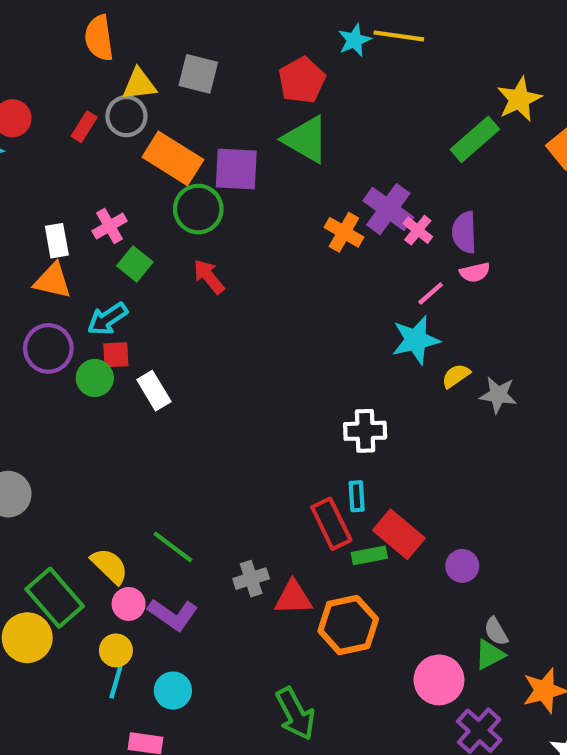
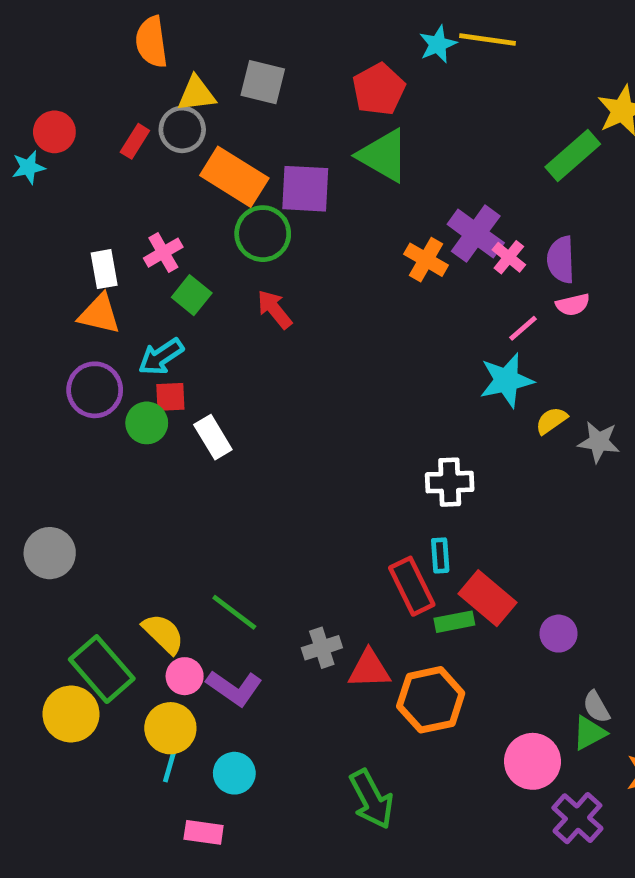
yellow circle: (116, 650) -> (170, 728), size x1.4

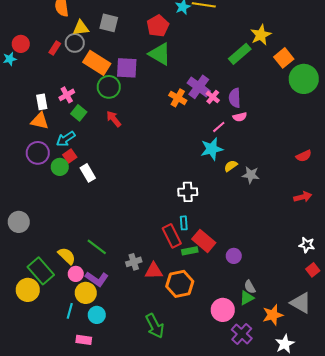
red square: (170, 397) -> (70, 156), turned -32
yellow circle: (170, 728) -> (86, 293), moved

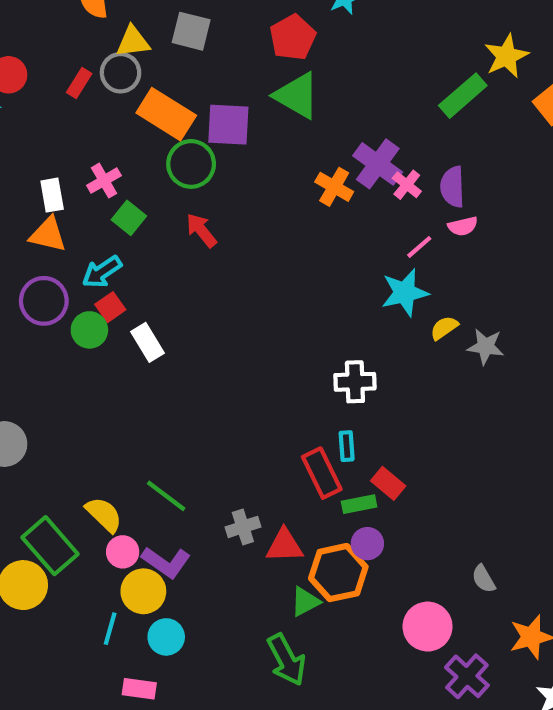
red rectangle: (204, 241) -> (388, 483), size x0.7
purple circle: (234, 256) -> (367, 544), moved
green triangle: (247, 298) -> (305, 602), moved

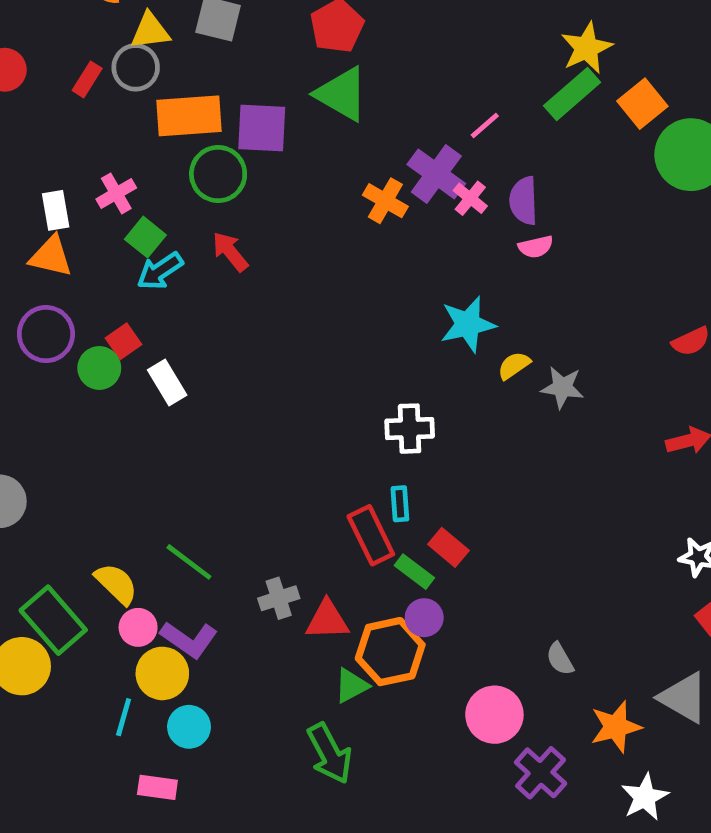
green rectangle: (463, 96) -> (572, 94), moved
orange rectangle: (166, 114) -> (189, 116), turned -36
pink line: (419, 247) -> (485, 126), moved
cyan arrow: (102, 272) -> (160, 271), moved
green rectangle: (359, 504) -> (414, 572), turned 48

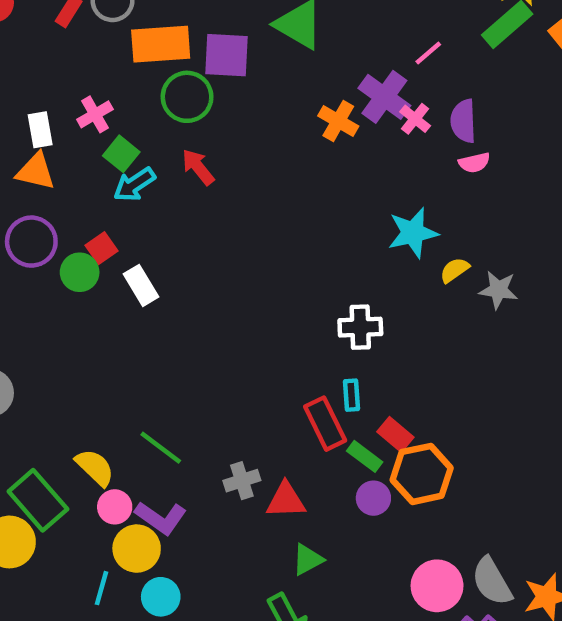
orange hexagon: (390, 652) -> (422, 474), moved
gray semicircle: (560, 659) -> (492, 581), moved, size x1.6

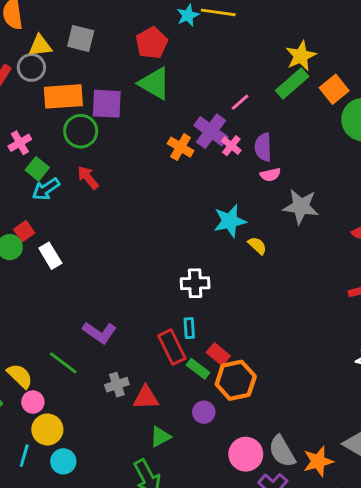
yellow semicircle: (455, 270) -> (257, 246), turned 78
gray star: (498, 290) -> (301, 206), moved, size x1.4
purple circle: (373, 498) -> (204, 412), moved
purple L-shape: (161, 518) -> (100, 332), moved

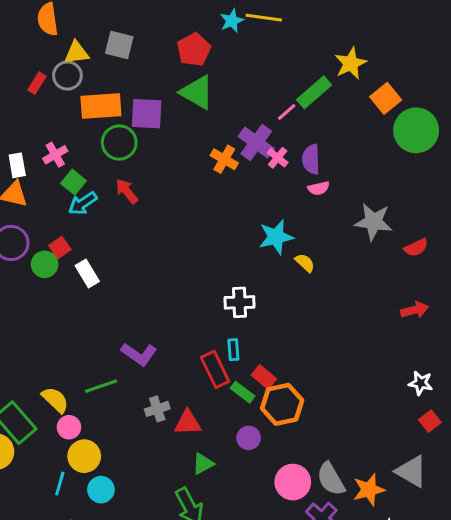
green rectangle: (292, 83) -> (314, 92), moved
gray star: (301, 206) -> (373, 222), moved
green line: (63, 363) -> (101, 386), turned -56

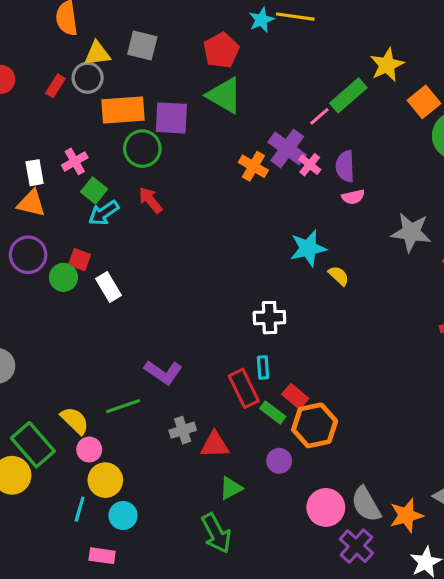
red square: (60, 248) -> (80, 260), turned -35

